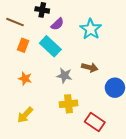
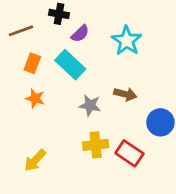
brown line: (15, 22) -> (21, 31), turned -42
orange star: (25, 79) -> (35, 98), moved
red rectangle: (95, 122) -> (129, 153), moved

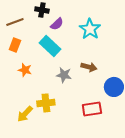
orange rectangle: (32, 63) -> (15, 45), moved
yellow cross: (96, 145) -> (46, 103), moved
red rectangle: (129, 153) -> (92, 109), turned -42

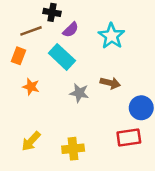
brown line: (15, 22) -> (31, 31), moved
yellow cross: (46, 103) -> (73, 149), moved
red rectangle: (92, 109) -> (129, 138), moved

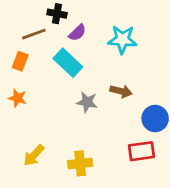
cyan star: (111, 36) -> (122, 39), turned -30
orange star: (31, 87) -> (17, 98), moved

